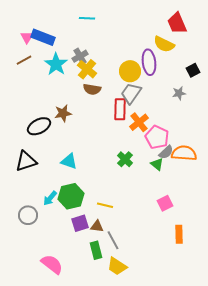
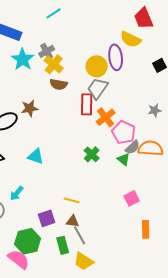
cyan line: (87, 18) -> (54, 13), turned -35
gray star: (179, 93) -> (155, 110), moved
green hexagon: (71, 196) -> (28, 241), moved
brown triangle: (97, 226) -> (73, 221), moved

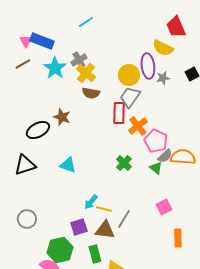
brown star: (30, 108) -> (62, 117), turned 30
gray star: (155, 110) -> (163, 78), moved
cyan arrow: (17, 193) -> (91, 202), moved
brown triangle: (73, 221) -> (105, 230), size x1.5
gray line: (80, 235) -> (124, 219), moved, turned 60

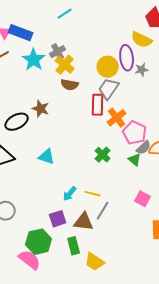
pink square: (164, 207) -> (143, 199), turned -35
yellow line: (104, 209) -> (93, 194), moved

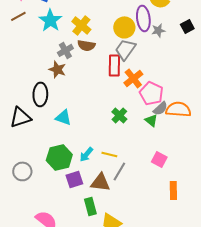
gray cross: (58, 52) -> (65, 50), moved
black ellipse: (17, 122) -> (40, 94), moved, turned -60
green hexagon: (39, 242) -> (59, 157), moved

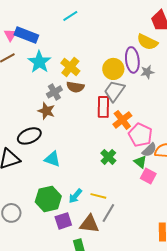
black ellipse: (40, 94) -> (29, 136), turned 65
pink square: (159, 159) -> (148, 176), moved

